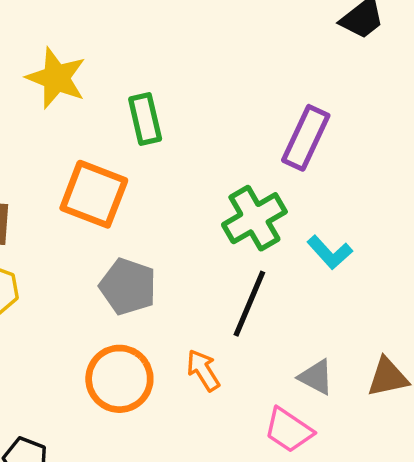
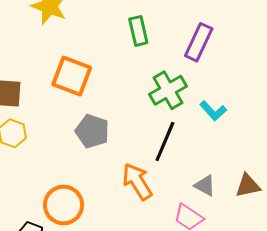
green rectangle: (145, 119) -> (138, 31), moved
orange arrow: (203, 370) -> (137, 181), size x1.5
orange circle: (119, 379) -> (64, 205), moved

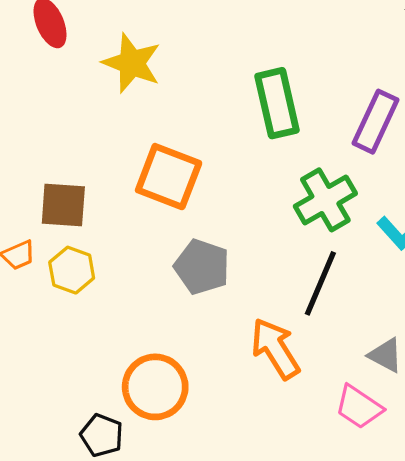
green rectangle: (138, 31) -> (277, 103), size x1.4

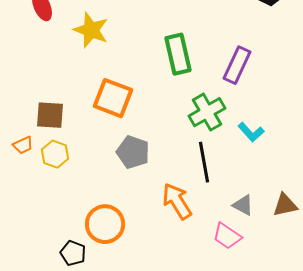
black line: (320, 283) -> (204, 162), turned -33

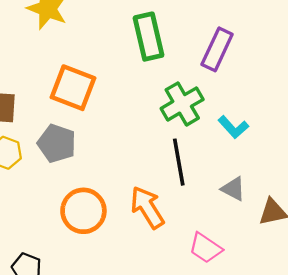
gray pentagon: (133, 152) -> (57, 143), moved
gray triangle: (243, 205) -> (233, 189), moved
orange circle: (105, 224) -> (83, 211), moved

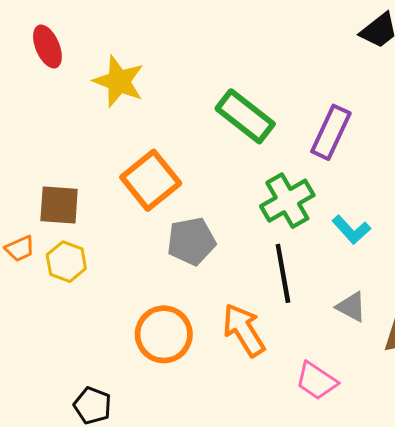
green rectangle: (149, 37) -> (245, 116), turned -39
orange square: (73, 88) -> (151, 180), turned 30
gray pentagon: (57, 143) -> (191, 241), moved, turned -30

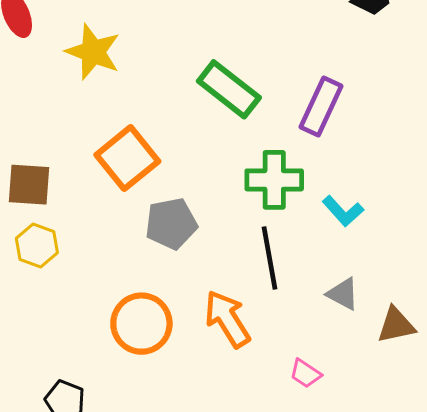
green cross: (287, 201) -> (274, 180), turned 30
pink trapezoid: (316, 381) -> (305, 374), size x0.7

